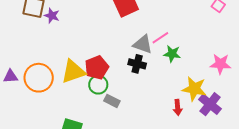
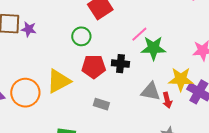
gray triangle: (143, 44) -> (151, 91), moved
green star: (172, 54) -> (153, 48), size x1.4
red pentagon: (97, 68) -> (94, 67), moved, turned 30
green circle: (98, 85) -> (81, 36), moved

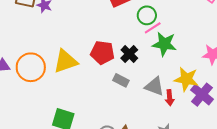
green circle: (81, 36) -> (147, 15), moved
black cross: (120, 64) -> (129, 54), turned 30
gray rectangle: (101, 104) -> (121, 80), moved

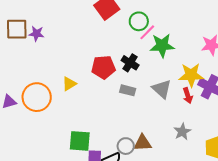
yellow triangle: (65, 61) -> (69, 84), size x0.6
gray triangle: (155, 86) -> (162, 89), turned 35
red arrow: (170, 98) -> (188, 96), moved

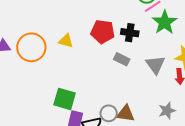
green star: (162, 46) -> (165, 22), turned 30
black cross: (130, 63) -> (130, 33), turned -36
yellow triangle: (69, 84) -> (66, 41), turned 35

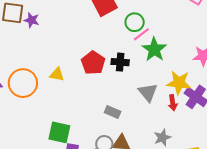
red pentagon: (103, 32) -> (93, 63), turned 30
gray rectangle: (122, 59) -> (113, 112), moved

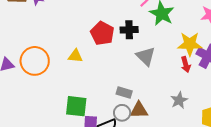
yellow triangle: (57, 74) -> (75, 56), moved
gray triangle: (148, 92) -> (146, 56), moved
gray rectangle: (113, 112) -> (124, 93), moved

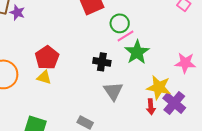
red pentagon: (102, 33) -> (47, 58), moved

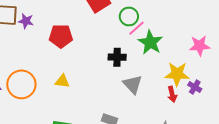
red pentagon: (47, 58) -> (61, 36), moved, turned -30
purple cross: (174, 103) -> (195, 87), size x0.6

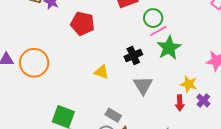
black cross: (117, 57) -> (133, 55), turned -36
yellow star: (177, 74) -> (189, 84), size x0.7
yellow triangle: (62, 81) -> (101, 72), moved

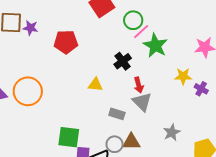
gray triangle: (143, 85) -> (142, 102), moved
red arrow: (180, 103) -> (139, 85), moved
gray rectangle: (113, 115) -> (117, 114), moved

